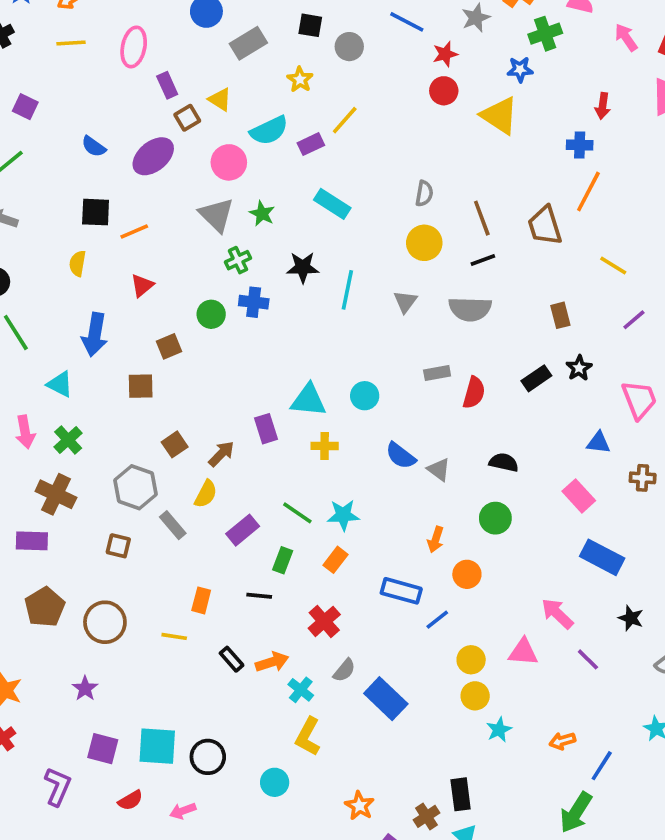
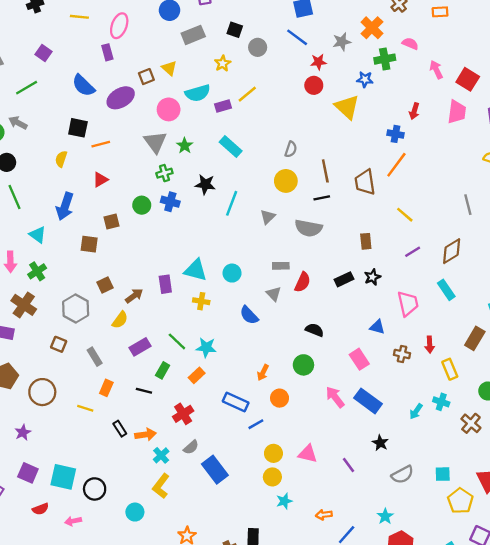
purple rectangle: (167, 85) -> (107, 52), moved
blue semicircle: (94, 147) -> (83, 86), size x1.5
gray triangle: (439, 470) -> (274, 294), moved
gray rectangle: (173, 525) -> (95, 357), moved
pink arrow: (557, 614) -> (335, 397), moved

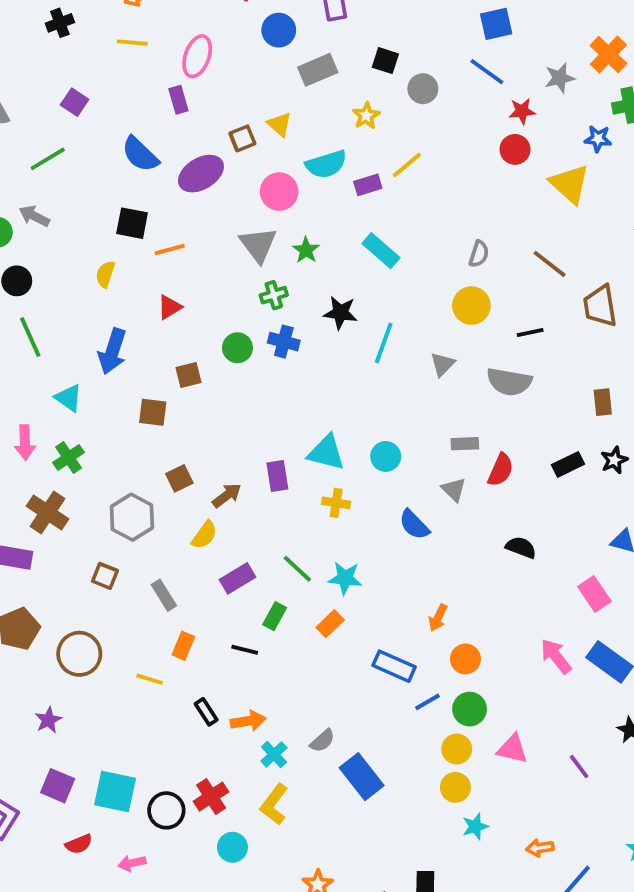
brown line: (325, 171) -> (550, 264), moved, turned -40
green circle: (303, 365) -> (470, 709), moved
red cross: (183, 414) -> (211, 797), moved

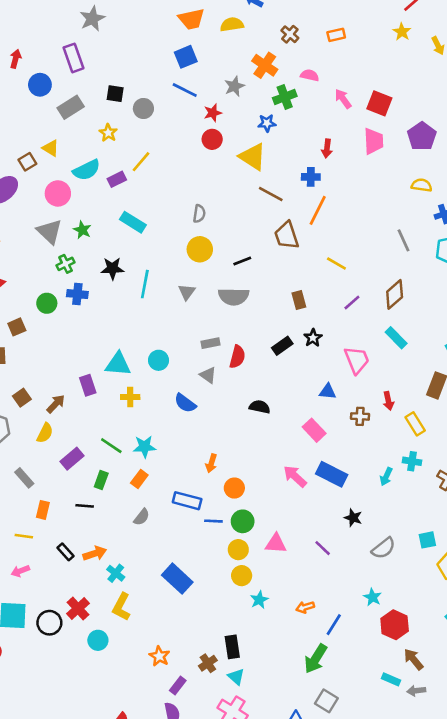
brown line: (550, 264) -> (271, 194), moved
blue line: (427, 702) -> (213, 521), turned 42
gray semicircle: (322, 741) -> (142, 517), moved
pink arrow: (132, 863) -> (20, 571), moved

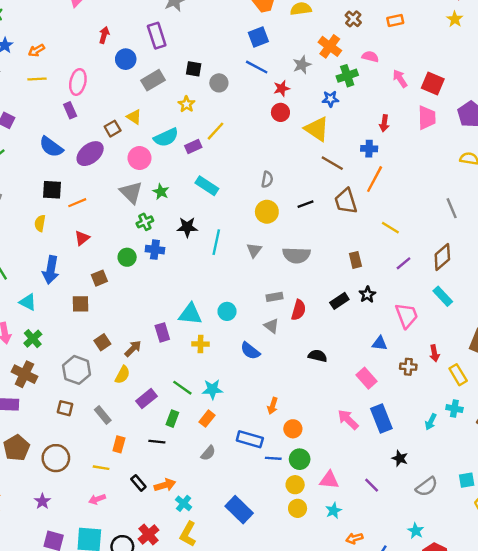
black line: (242, 261) -> (305, 204), moved
blue rectangle: (332, 474) -> (381, 418), turned 40
cyan star: (259, 600) -> (334, 511), moved

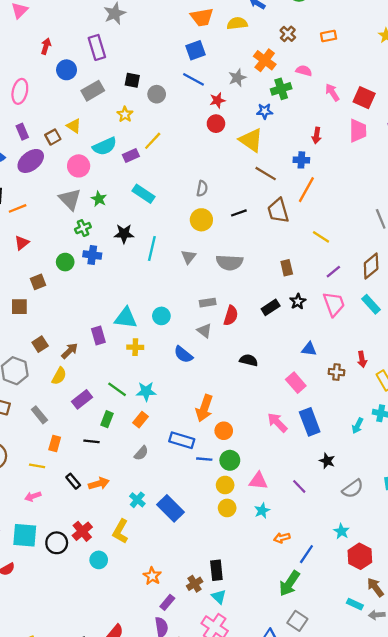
purple rectangle: (70, 110) -> (22, 132), moved
pink trapezoid: (407, 316) -> (334, 304), moved
orange arrow: (273, 406) -> (204, 408), size x1.6
cyan cross: (184, 503) -> (137, 500), moved

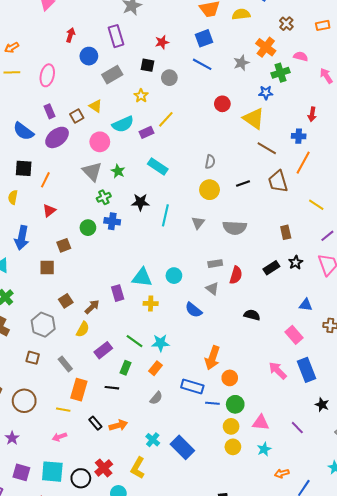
red star: (217, 100) -> (162, 42), moved
orange line: (18, 208) -> (45, 180), turned -42
orange rectangle: (55, 443) -> (79, 390), size x1.5

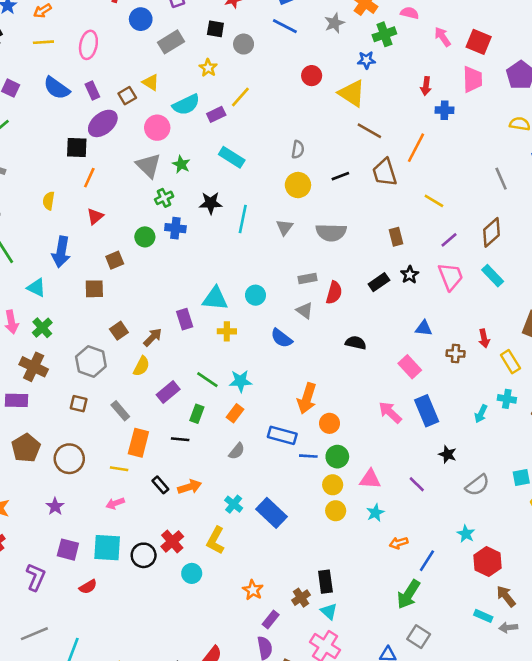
blue semicircle: (23, 131) -> (57, 88), moved
blue cross: (299, 136) -> (444, 110), moved
black square: (24, 168) -> (77, 148), moved

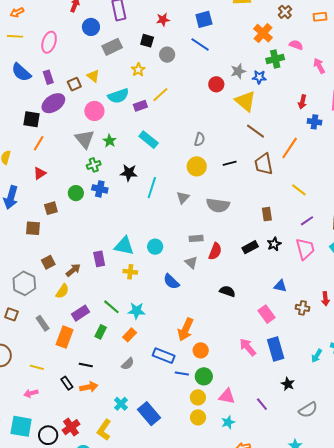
gray star: (334, 23) -> (238, 71), moved
black line: (180, 439) -> (86, 365), moved
orange rectangle: (138, 443) -> (65, 337), moved

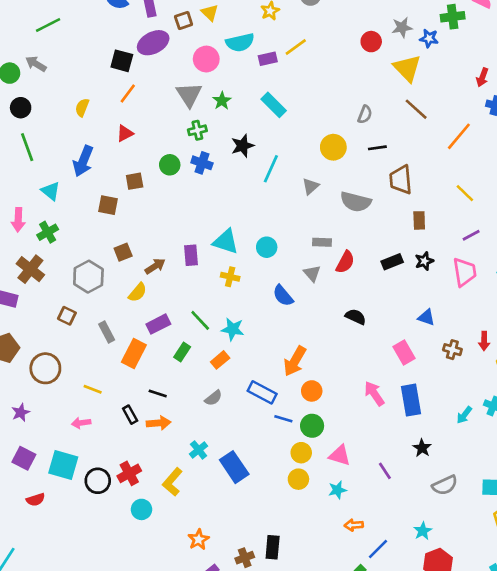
gray semicircle: (200, 139) -> (365, 114), moved
brown trapezoid: (264, 164) -> (401, 180), moved
black star: (129, 173) -> (243, 146), turned -30

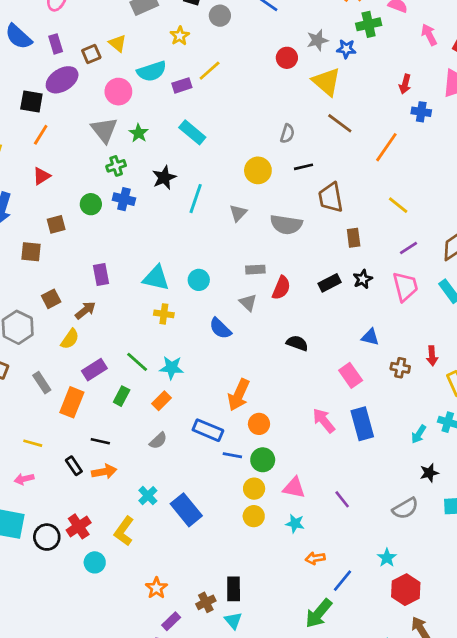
purple rectangle: (191, 255) -> (101, 275), moved
black star: (422, 448) -> (429, 473), moved, turned 30
cyan star: (337, 490) -> (295, 524), turned 30

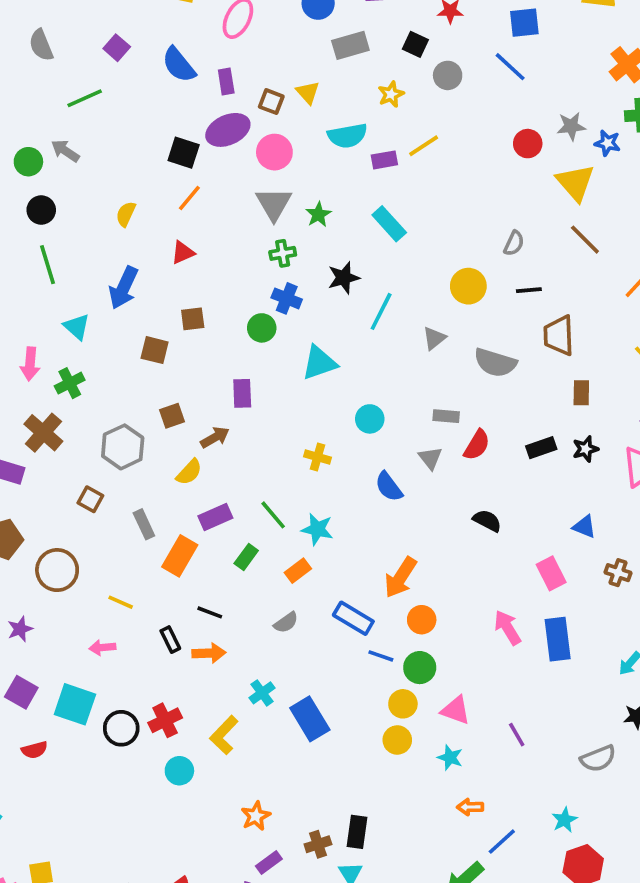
brown square: (91, 54) -> (271, 102), turned 36
pink circle: (118, 92) -> (274, 152), moved
green circle: (91, 204) -> (262, 328), moved
cyan triangle: (156, 278) -> (319, 363), moved, turned -40

